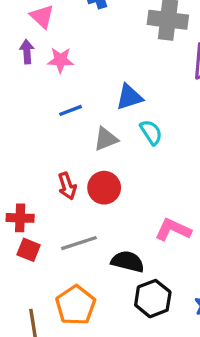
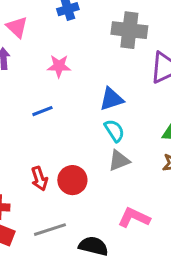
pink star: (60, 60) -> (59, 66), moved
blue triangle: (129, 97) -> (111, 99), moved
gray triangle: (106, 139) -> (119, 161), moved

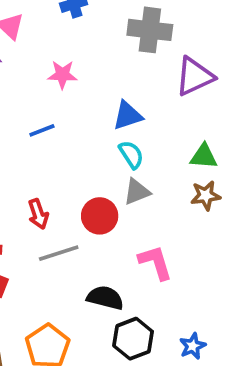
red circle: (72, 180) -> (100, 216), moved
pink L-shape: (134, 218) -> (155, 262), turned 48
gray line: (50, 230) -> (59, 253), moved

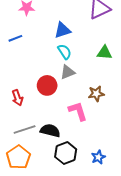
brown star: (206, 195) -> (96, 94), moved
red arrow: (38, 214) -> (17, 98), moved
gray line: (59, 253) -> (25, 130), moved

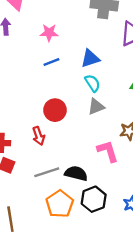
blue line: (15, 38) -> (51, 62), moved
red circle: (47, 85) -> (55, 110), moved
orange pentagon: (18, 157) -> (60, 204), moved

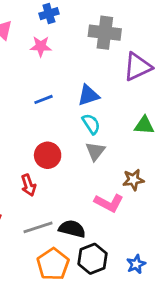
pink star: (49, 33) -> (41, 46), moved
gray triangle: (96, 107) -> (95, 151), turned -30
pink L-shape: (108, 151) -> (109, 203), turned 135

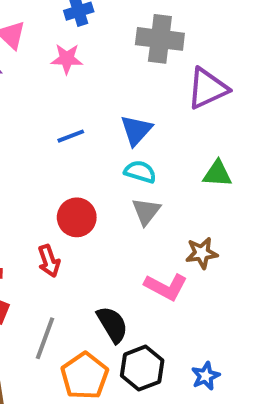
blue triangle: (88, 95) -> (136, 130), turned -30
cyan semicircle: (91, 124) -> (140, 172), turned -40
gray line: (38, 227) -> (45, 338), moved, turned -52
black semicircle: (72, 229) -> (112, 324), turned 45

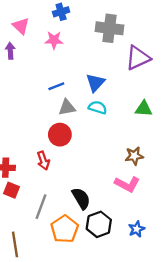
gray triangle: (146, 211) -> (67, 107), moved, turned 42
pink L-shape: (166, 287) -> (127, 184), moved

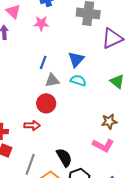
blue line: (56, 86) -> (43, 62), turned -48
green triangle: (144, 109) -> (117, 81), turned 35
red arrow: (43, 161) -> (32, 125), turned -70

